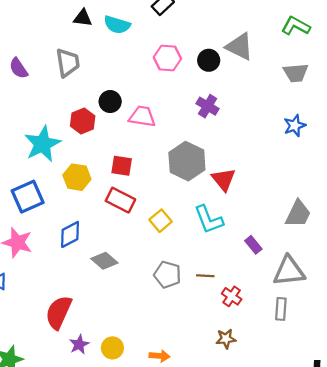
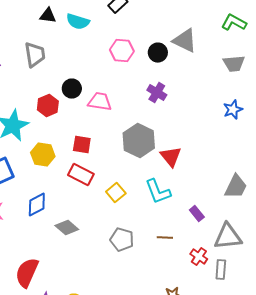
brown line: (205, 276) -> (165, 238), moved
red cross: (232, 296) -> (199, 257), moved

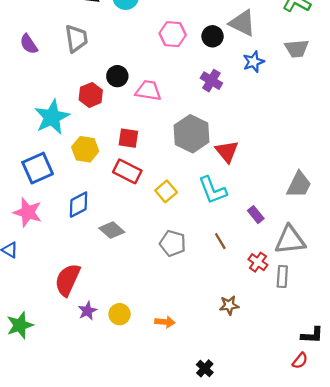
blue star: (233, 110) -> (253, 62), moved
brown line: (165, 238) -> (220, 241), turned 56

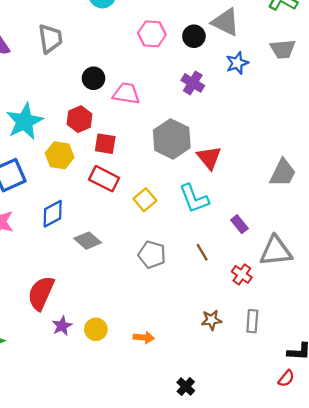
red hexagon: (91, 95) -> (80, 119), moved
gray trapezoid: (299, 185) -> (283, 173), moved
gray rectangle: (282, 277) -> (252, 321), moved

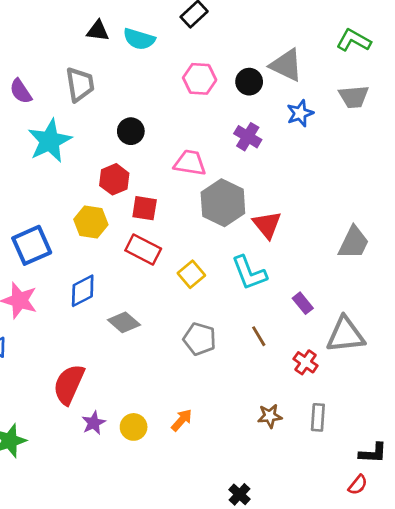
pink trapezoid: (126, 93) -> (190, 163), moved
cyan star: (25, 121) -> (50, 141), moved
orange arrow: (144, 338) -> (182, 420), moved, turned -54

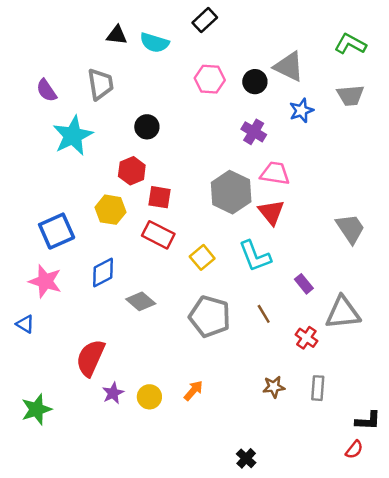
pink trapezoid: (190, 163) -> (275, 173), moved
gray trapezoid: (354, 243) -> (350, 229), turned -60
gray pentagon: (200, 339) -> (210, 316), size x1.4

